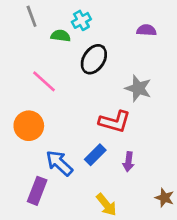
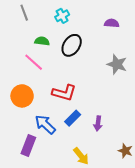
green semicircle: (61, 36) -> (42, 41), moved
gray star: (138, 88) -> (117, 64), moved
red L-shape: (115, 122) -> (64, 93), moved

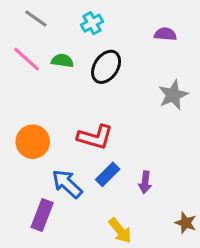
gray line: (24, 13) -> (36, 18), turned -35
pink line: (34, 62) -> (27, 59), moved
gray star: (117, 64) -> (173, 95), turned 30

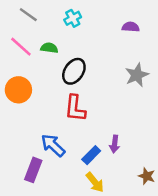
black ellipse: (106, 67) -> (74, 71), moved
red L-shape: (95, 137) -> (75, 108), turned 80
orange circle: (33, 142) -> (18, 90), moved
blue rectangle: (108, 174) -> (91, 155), moved

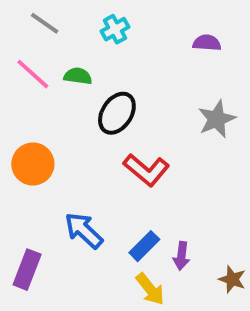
orange circle: (18, 90) -> (33, 164), moved
red L-shape: (75, 108) -> (146, 170), moved, turned -56
purple arrow: (115, 144) -> (181, 256), moved
purple rectangle: (33, 170) -> (27, 270), moved

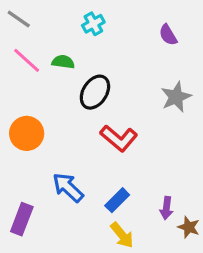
gray line: (45, 23) -> (19, 19), moved
purple semicircle: (207, 43) -> (168, 35), turned -125
purple arrow: (181, 256) -> (166, 208), moved

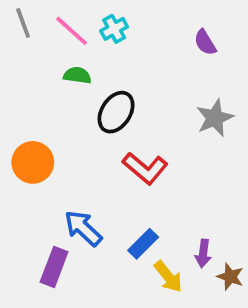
gray line: (19, 19) -> (23, 23), turned 35
pink line: (27, 60) -> (71, 31), moved
purple rectangle: (22, 219) -> (54, 267), moved
yellow arrow: (122, 235) -> (168, 277), moved

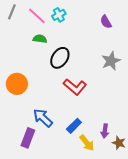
gray line: (23, 23) -> (12, 12), turned 42

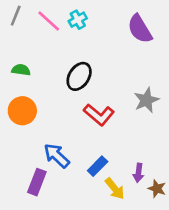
purple semicircle: (106, 22) -> (140, 29), size x1.6
green semicircle: (40, 39) -> (21, 70), moved
gray star: (111, 61) -> (146, 100), moved

